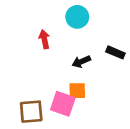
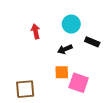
cyan circle: (77, 17) -> (71, 24), moved
pink square: (63, 104) -> (79, 83), moved

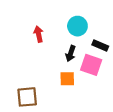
black arrow: (65, 49) -> (71, 54), turned -48
pink square: (79, 83) -> (91, 65), moved

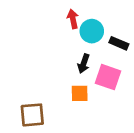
red arrow: (39, 34) -> (73, 19), moved
black rectangle: (100, 46) -> (119, 43), moved

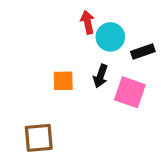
black rectangle: (119, 43) -> (143, 52), turned -42
orange square: (80, 93) -> (63, 81), moved

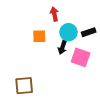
cyan circle: (110, 37) -> (68, 32), moved
orange square: (63, 81) -> (39, 36), moved

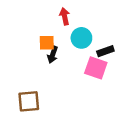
black rectangle: (89, 32) -> (105, 51), moved
black arrow: (62, 47) -> (53, 55), moved

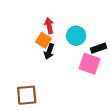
red arrow: (65, 16) -> (49, 26), moved
orange square: (47, 43) -> (44, 40), turned 32

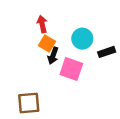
red arrow: (49, 26) -> (42, 24), moved
pink square: (90, 64) -> (71, 69), moved

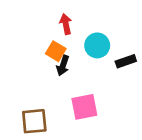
red arrow: (42, 24) -> (66, 24), moved
pink square: (71, 69) -> (84, 107), moved, turned -30

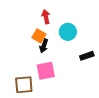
black rectangle: (126, 61) -> (87, 56), moved
pink square: (84, 107) -> (46, 71), moved

